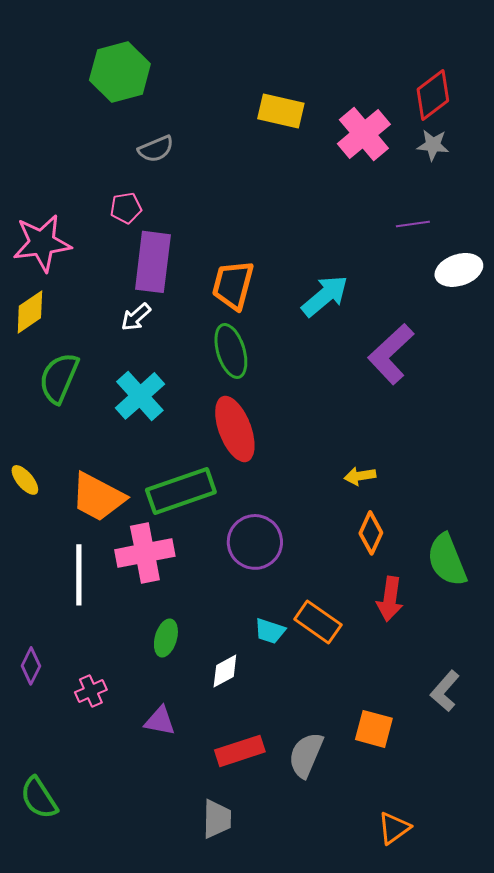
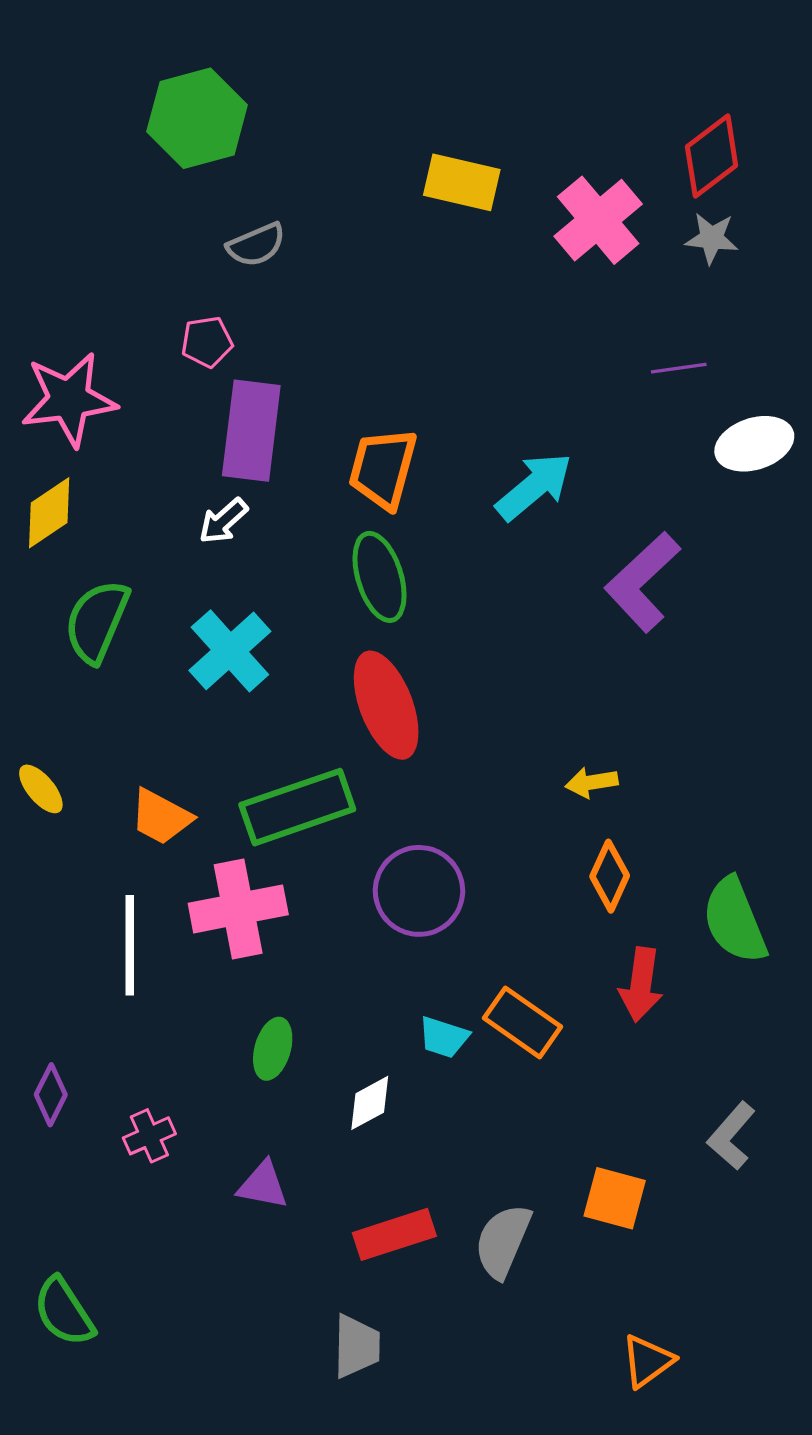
orange trapezoid: (98, 497) -> (161, 817), size x0.7

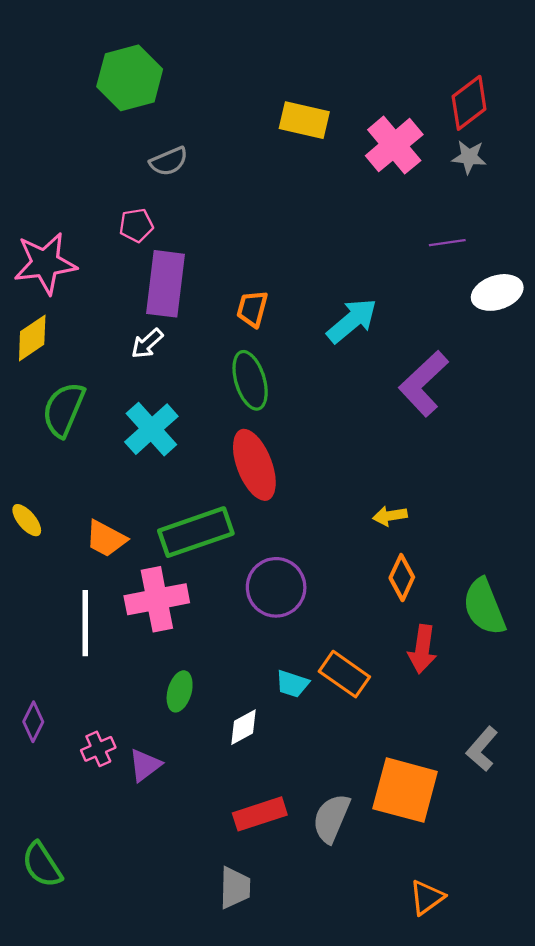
orange trapezoid: (383, 468) -> (252, 309), size x0.7
purple triangle: (263, 1185) -> (145, 765), moved, turned -48
orange square: (615, 1198) -> (405, 790), size x1.6

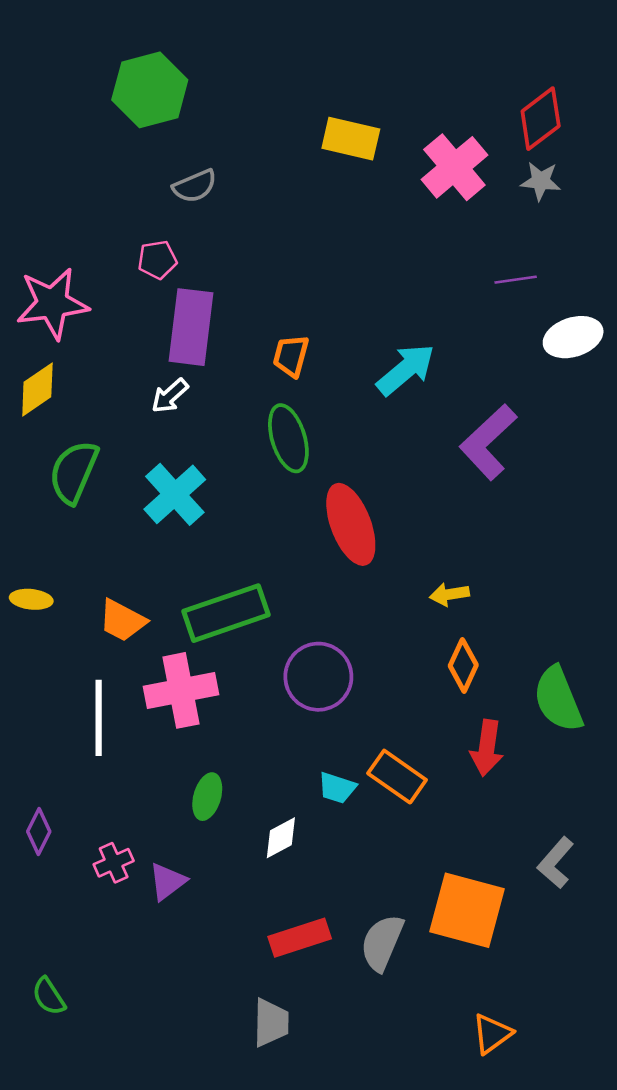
red ellipse: (254, 465) -> (351, 524), moved
yellow ellipse: (27, 520) -> (31, 599), turned -44
green semicircle: (42, 865) -> (49, 996), size x0.7

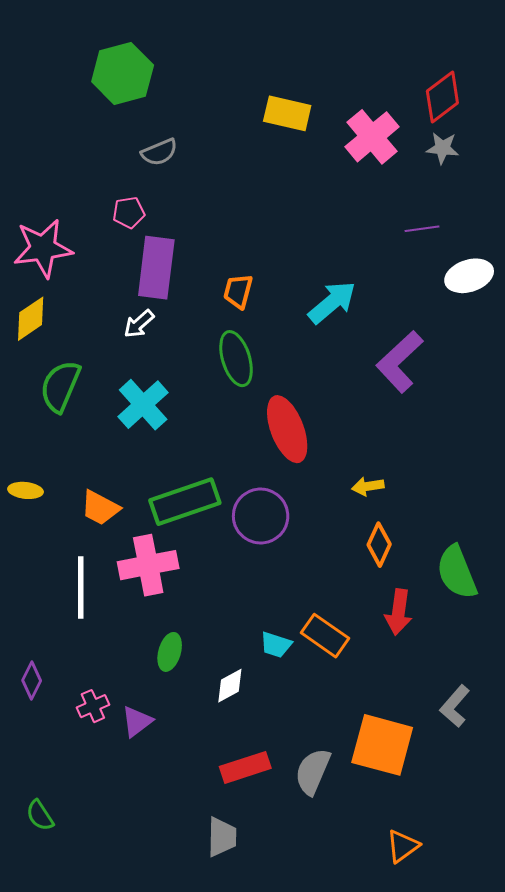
purple circle: (318, 677) -> (261, 516), moved

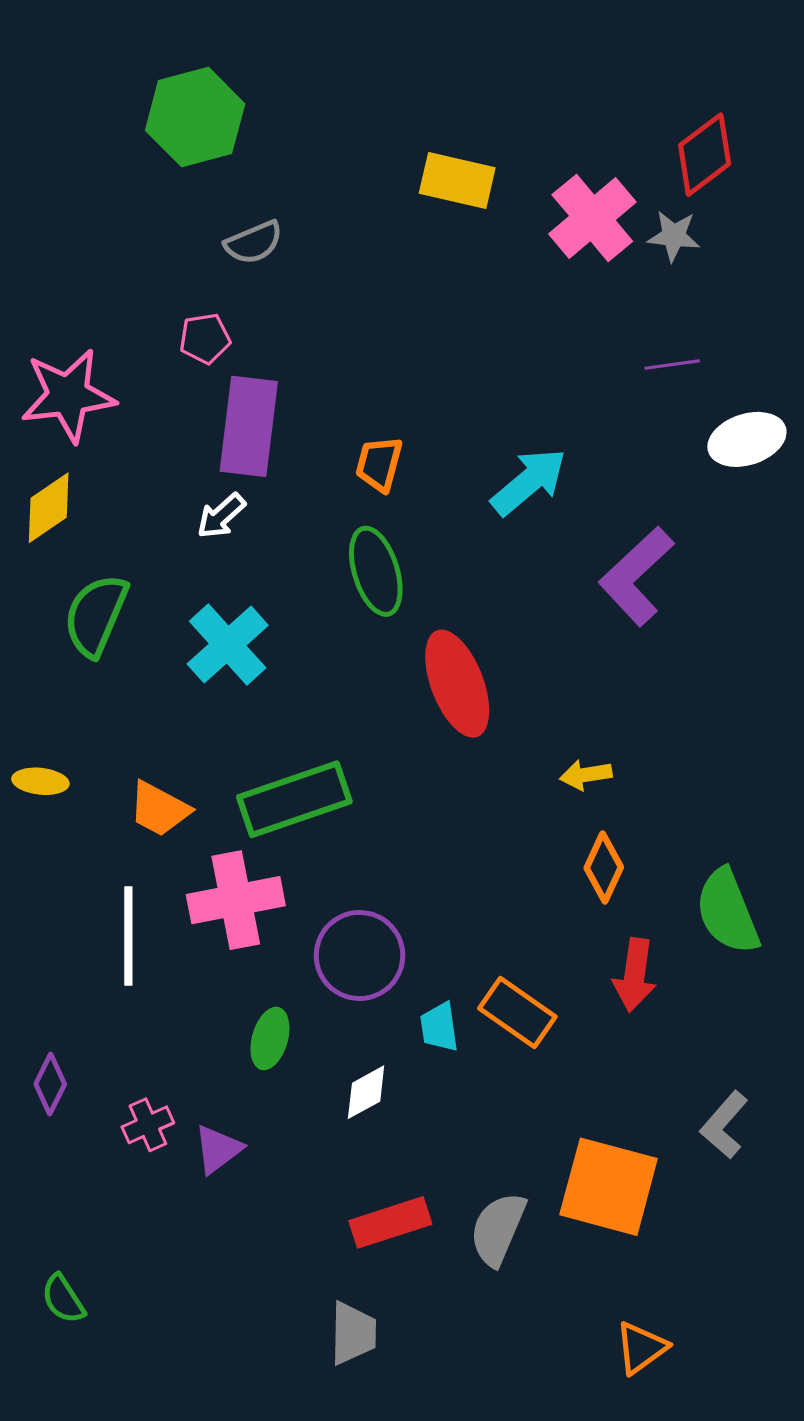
gray star: (442, 148) -> (674, 236), moved
purple circle: (261, 516) -> (360, 955), moved
cyan trapezoid: (276, 645) -> (439, 1027), turned 64

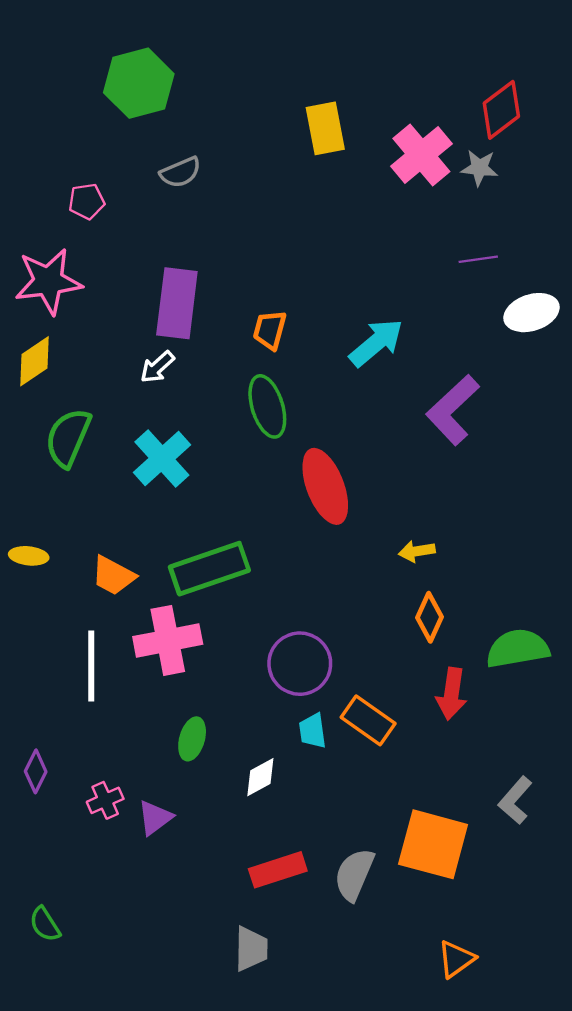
yellow rectangle: (457, 181) -> (325, 128), turned 66
pink pentagon: (205, 338) -> (87, 201), moved
green semicircle: (727, 912) -> (518, 649), turned 102
purple circle: (360, 955) -> (300, 664), moved

